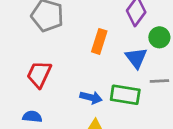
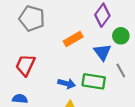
orange rectangle: (99, 41) -> (73, 39), turned 42
gray line: (159, 81) -> (121, 71), turned 64

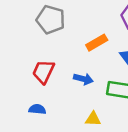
blue arrow: (67, 84) -> (83, 79), moved

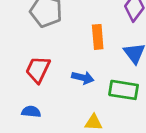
orange rectangle: (97, 43) -> (98, 37), turned -65

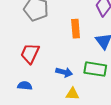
blue arrow: (83, 78) -> (64, 72), moved

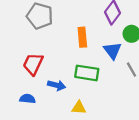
green rectangle: (95, 69) -> (87, 73), moved
blue arrow: (64, 72) -> (57, 85), moved

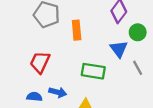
orange rectangle: (82, 37) -> (77, 30), moved
blue arrow: (57, 85) -> (58, 92), moved

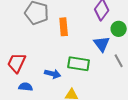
red trapezoid: (40, 62) -> (17, 63), moved
blue arrow: (58, 92) -> (53, 74), moved

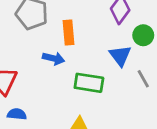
blue arrow: (53, 74) -> (54, 58), moved

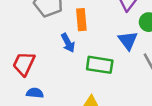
blue arrow: (54, 58) -> (68, 43), turned 48

